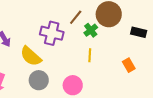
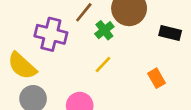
yellow line: (90, 55) -> (103, 64), turned 40

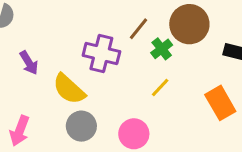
orange rectangle: (157, 78) -> (220, 103), size x1.5

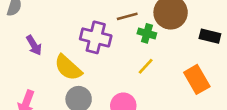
brown line: (138, 29) -> (127, 16), turned 36
green cross: (162, 49) -> (147, 33), turned -36

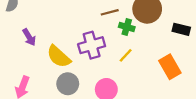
purple cross: (96, 37) -> (92, 45), moved, turned -30

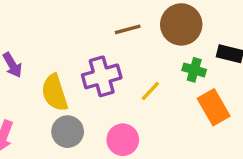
green cross: (127, 27) -> (194, 70), moved
yellow semicircle: (59, 57) -> (55, 93), turned 30

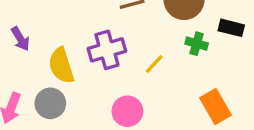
orange rectangle: (214, 107) -> (215, 107), moved
gray circle: (68, 132) -> (50, 103), moved

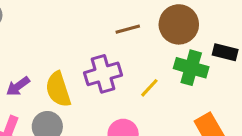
purple arrow: (20, 39) -> (18, 86), moved, turned 85
green cross: (197, 44) -> (191, 68), size x1.5

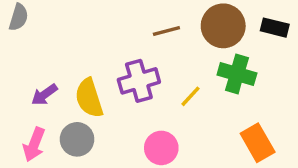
black rectangle: (225, 52) -> (275, 28), moved

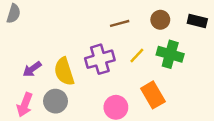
brown circle: (223, 26) -> (160, 20), size x0.6
yellow line: (191, 96) -> (137, 55), moved
orange rectangle: (258, 143) -> (153, 95), moved

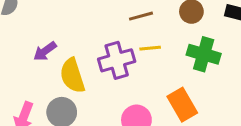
yellow line: (137, 55) -> (150, 48), moved, turned 42
purple arrow: (32, 69) -> (45, 51), moved

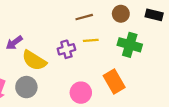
purple cross: (117, 60) -> (66, 49), size x0.7
yellow semicircle: (72, 76) -> (34, 60), turned -40

